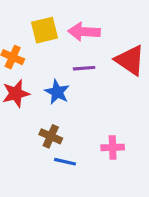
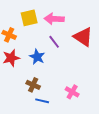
purple line: (84, 68) -> (54, 42), turned 56
pink cross: (113, 147) -> (72, 92), turned 32

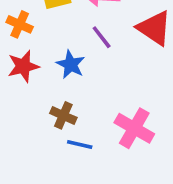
pink cross: (72, 92) -> (134, 128), size x1.5

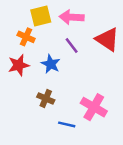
orange cross: (20, 24) -> (26, 37), moved
blue line: (80, 145) -> (67, 124), moved

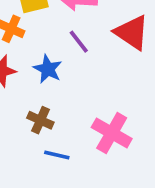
blue line: (67, 124) -> (57, 155), moved

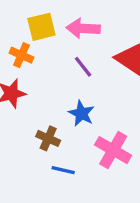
blue star: (48, 69) -> (81, 113), moved

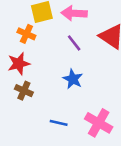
brown cross: (48, 138) -> (24, 91), moved
pink cross: (113, 150) -> (99, 123), moved

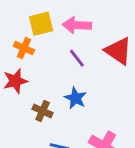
brown cross: (24, 91) -> (43, 111), moved

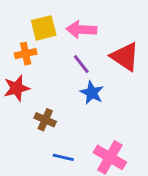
orange cross: (24, 48) -> (26, 54), turned -36
blue star: (75, 98) -> (92, 93), moved

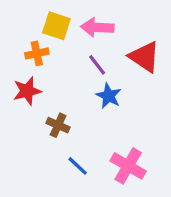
yellow square: (44, 28) -> (56, 26), turned 32
blue line: (63, 157) -> (78, 166), turned 30

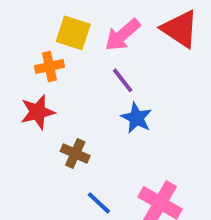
pink arrow: (97, 27) -> (123, 35), turned -44
red triangle: (144, 57) -> (180, 29), moved

